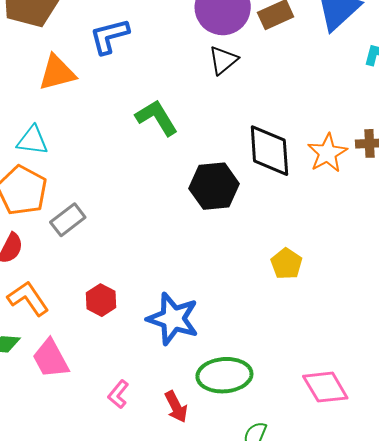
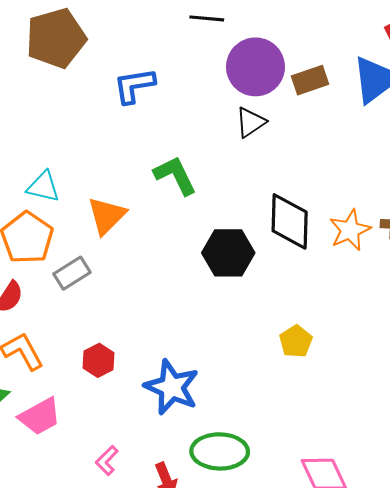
orange triangle: (57, 73) -> (107, 216), moved, turned -36
pink trapezoid: (51, 359) -> (40, 416), turned -96

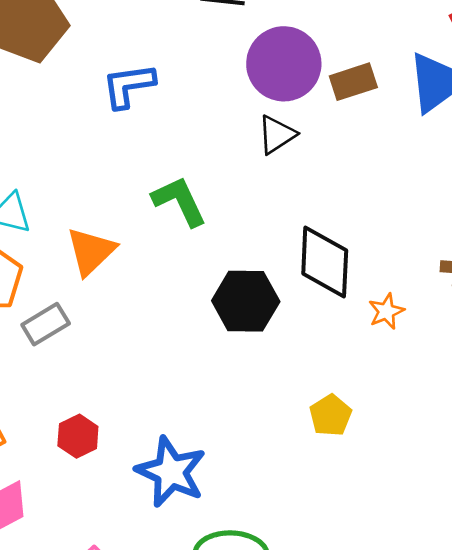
orange star: (350, 230) -> (386, 311), moved, size x0.7

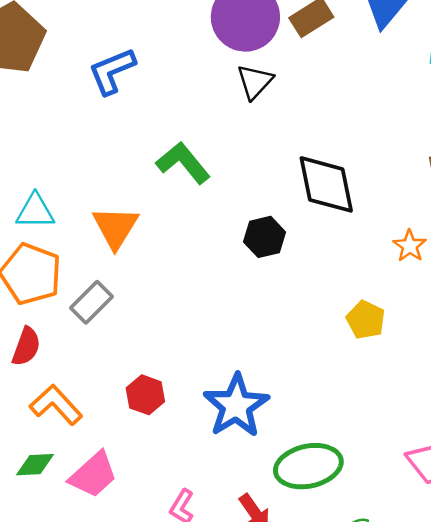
black hexagon: (246, 301) -> (265, 237), size x0.7
orange star: (386, 311) -> (410, 246), moved
blue star: (171, 472) -> (236, 406), turned 30

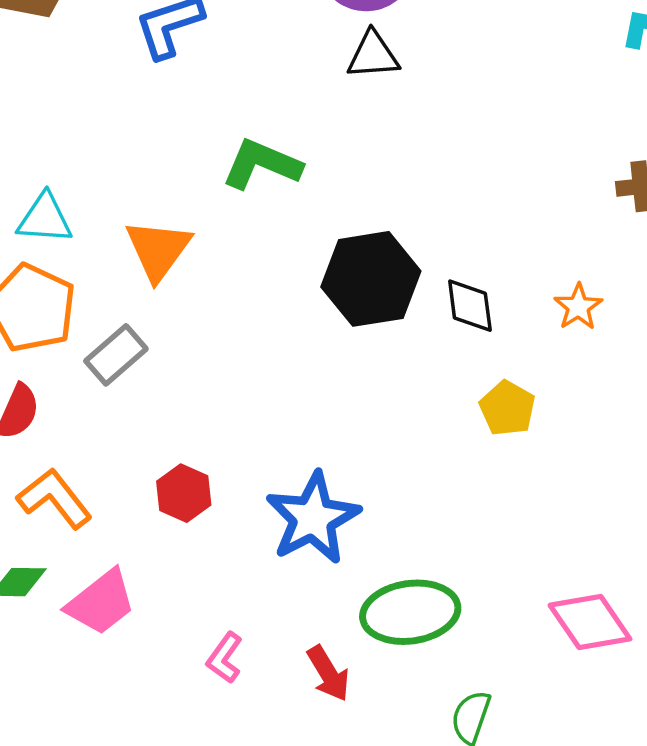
black triangle: (255, 82) -> (373, 55), turned 39
green L-shape: (183, 163) -> (262, 164), turned -32
black diamond: (326, 184) -> (470, 306), moved, size x0.6
black hexagon: (265, 237) -> (371, 279), size x1.6

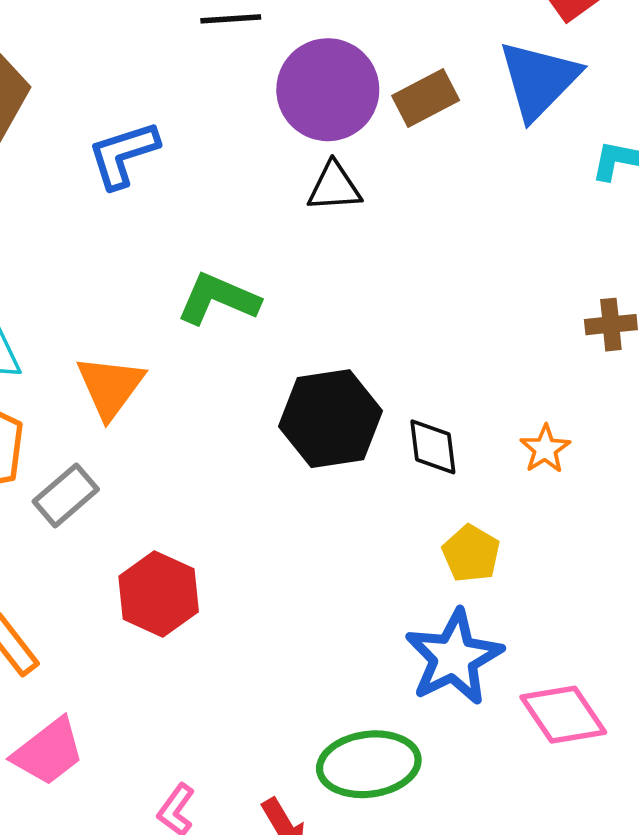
red hexagon: (184, 493) -> (159, 594), moved, size x1.4
blue star: (313, 518) -> (454, 657), moved
pink diamond: (590, 622) -> (563, 715), moved

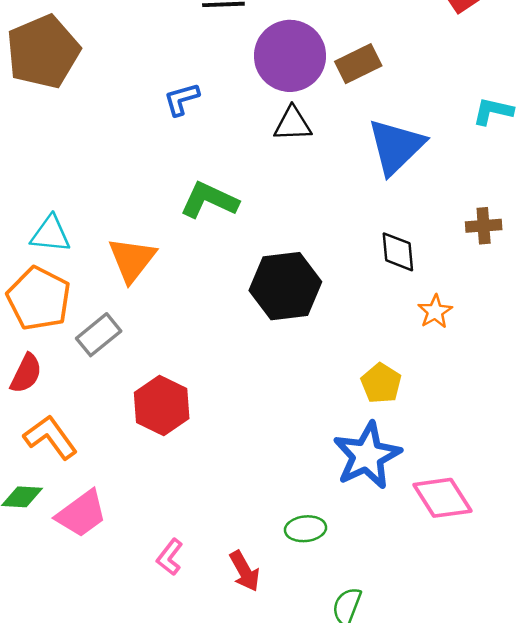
blue triangle: (539, 80) -> (396, 146), moved
blue L-shape: (123, 155) -> (182, 99), moved, size x0.7
black diamond: (433, 447) -> (398, 252), moved
green ellipse: (369, 764) -> (305, 529), size x0.6

